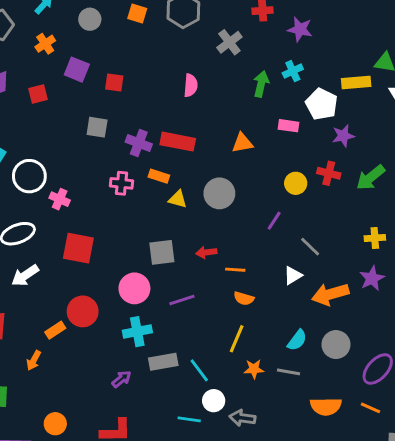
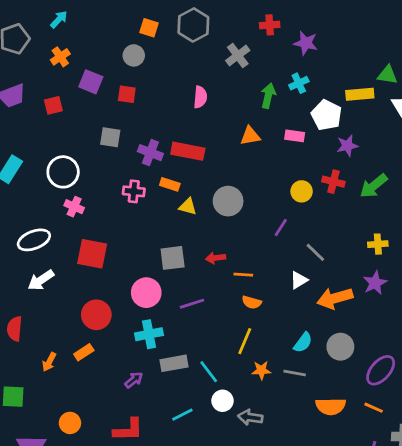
gray circle: (90, 19) -> (134, 55), moved
orange triangle: (242, 143) -> (250, 136), moved
white circle: (29, 176) -> (63, 172), moved
orange rectangle: (55, 330) -> (84, 352), moved
cyan line: (189, 419) -> (182, 415), moved, turned -35

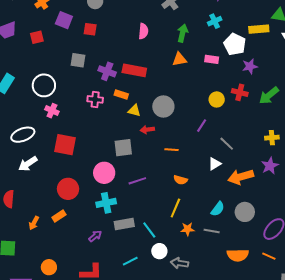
green arrow: (268, 96) -> (183, 33), moved
red arrow: (216, 258) -> (147, 130), moved
orange line: (243, 275) -> (171, 150), moved

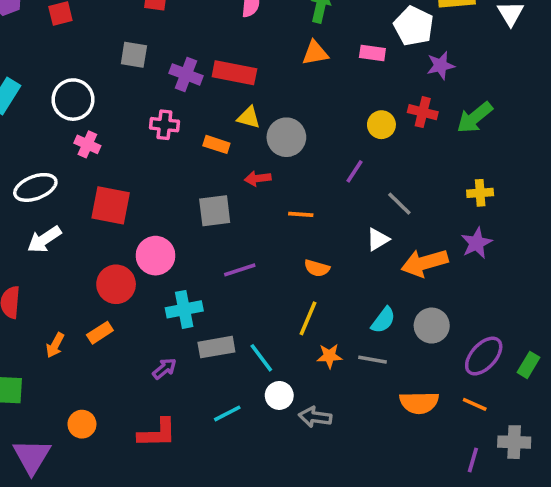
orange rectangle: (121, 94) -> (216, 144), moved
yellow triangle: (134, 111) -> (249, 118), moved
pink circle: (104, 173) -> (155, 256), moved

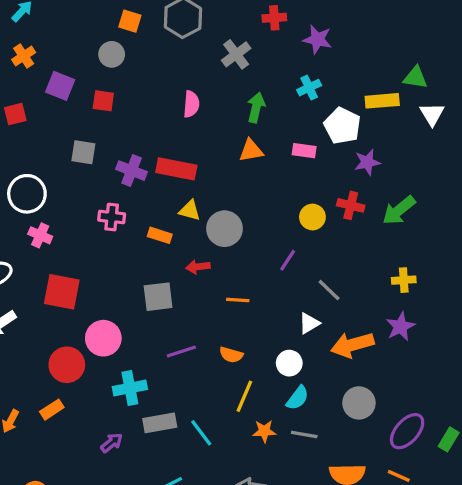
orange semicircle: (317, 268) -> (231, 355), moved
cyan semicircle: (383, 320) -> (298, 398), moved
white circle: (279, 395) -> (289, 363), moved

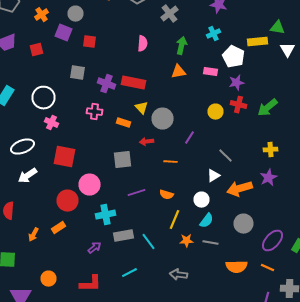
gray circle: (112, 54) -> (76, 14), moved
purple star: (367, 162) -> (236, 83), moved
yellow triangle: (190, 210) -> (142, 108), turned 32
purple line: (288, 260) -> (190, 138), moved

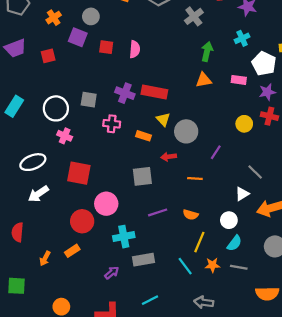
pink semicircle: (142, 44) -> (135, 49), moved
gray square: (78, 73) -> (89, 100), moved
cyan line: (148, 242) -> (185, 266), moved

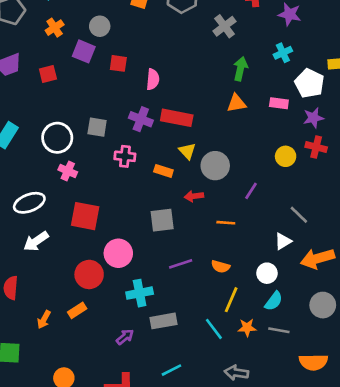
pink semicircle: (135, 49) -> (153, 79), moved

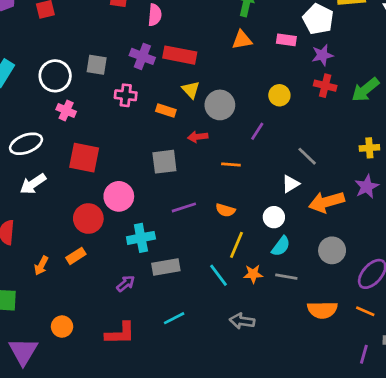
yellow circle: (286, 156) -> (279, 95), moved

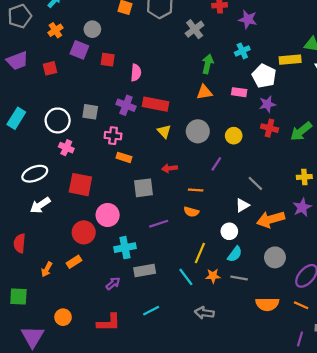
gray circle: (220, 105) -> (198, 131), moved
orange rectangle: (166, 110) -> (124, 157), moved
orange semicircle: (225, 210) -> (191, 212), moved

